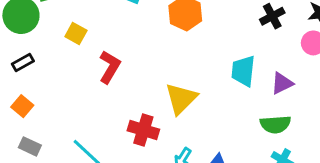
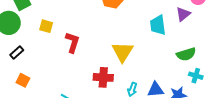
purple triangle: (282, 83) -> (183, 14), moved

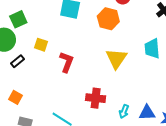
yellow triangle: (123, 52) -> (116, 59), moved
black rectangle: (17, 53) -> (18, 61), moved

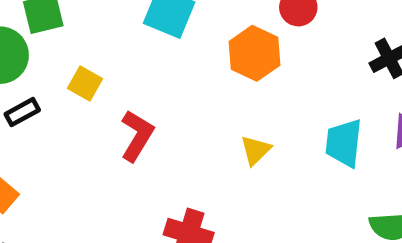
yellow triangle: (116, 59) -> (256, 150), size x0.6

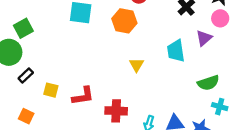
yellow square: (85, 84) -> (51, 90), moved
red L-shape: (137, 136) -> (83, 96), moved, turned 65

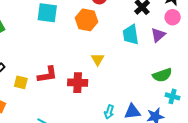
cyan trapezoid: (176, 51) -> (131, 35), moved
red L-shape: (83, 96) -> (47, 75), moved
red cross: (116, 111) -> (78, 83), moved

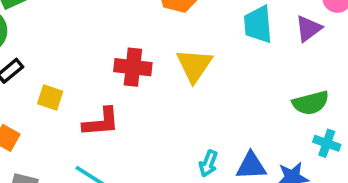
yellow triangle: (98, 59) -> (194, 65), size x1.5
red L-shape: (47, 75) -> (101, 122), moved
red cross: (78, 83) -> (133, 67), moved

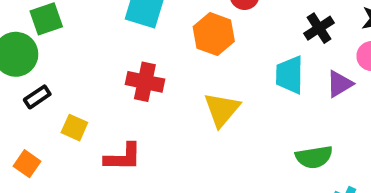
red cross: (133, 67) -> (145, 82), moved
green semicircle: (311, 103) -> (314, 157), moved

